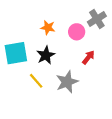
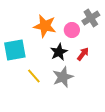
orange star: (48, 28) -> (45, 26), size x1.6
black star: (46, 55) -> (59, 52), moved

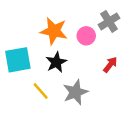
black star: (59, 52) -> (56, 62), moved
red arrow: (83, 54) -> (110, 65), moved

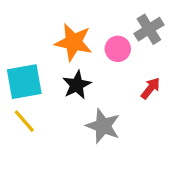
yellow line: (41, 91) -> (24, 121), moved
gray star: (75, 92) -> (103, 126), turned -30

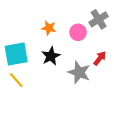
orange star: (73, 42) -> (49, 28), size x0.6
gray star: (103, 126) -> (79, 72), moved

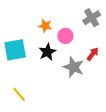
pink circle: (78, 32) -> (65, 36), moved
yellow line: (16, 80) -> (19, 94), moved

